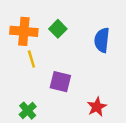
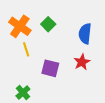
orange cross: (24, 31) -> (20, 26), turned 30
red star: (97, 107) -> (82, 62), moved

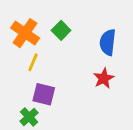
yellow line: (26, 49) -> (33, 62), turned 40
purple square: (50, 68) -> (44, 94), moved

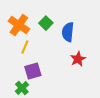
blue semicircle: (108, 42) -> (68, 32), moved
purple square: (44, 94) -> (33, 71), turned -30

